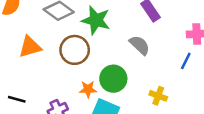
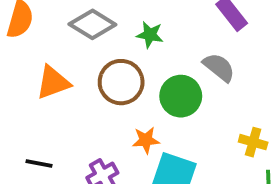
green star: (96, 20) -> (150, 35), size x0.6
green circle: (113, 79) -> (181, 96), moved

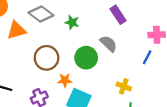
orange triangle: (53, 82) -> (16, 30), moved
brown circle: (121, 82) -> (47, 58), moved

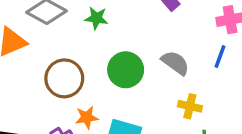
gray semicircle: (109, 44) -> (175, 63), moved
orange star: (65, 80) -> (87, 117), moved

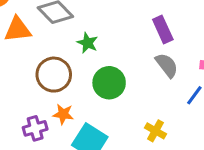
green star: (96, 18) -> (87, 43), moved
gray semicircle: (175, 63) -> (167, 65), moved

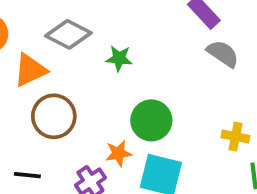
brown circle: (54, 75) -> (54, 116), moved
green circle: (109, 83) -> (151, 120), moved

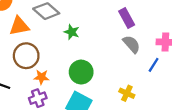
orange star: (118, 153) -> (41, 77), moved

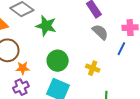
green star: (72, 32) -> (46, 26), size x1.5
yellow cross: (127, 93) -> (93, 68), moved

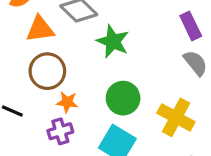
yellow cross: (93, 68) -> (176, 117), size x1.6

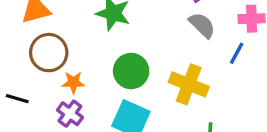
purple cross: (60, 131) -> (70, 114), turned -30

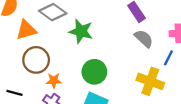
yellow cross: (189, 84) -> (150, 81), moved

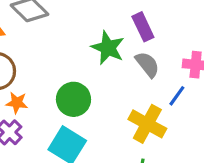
green star: (81, 31) -> (108, 48), moved

